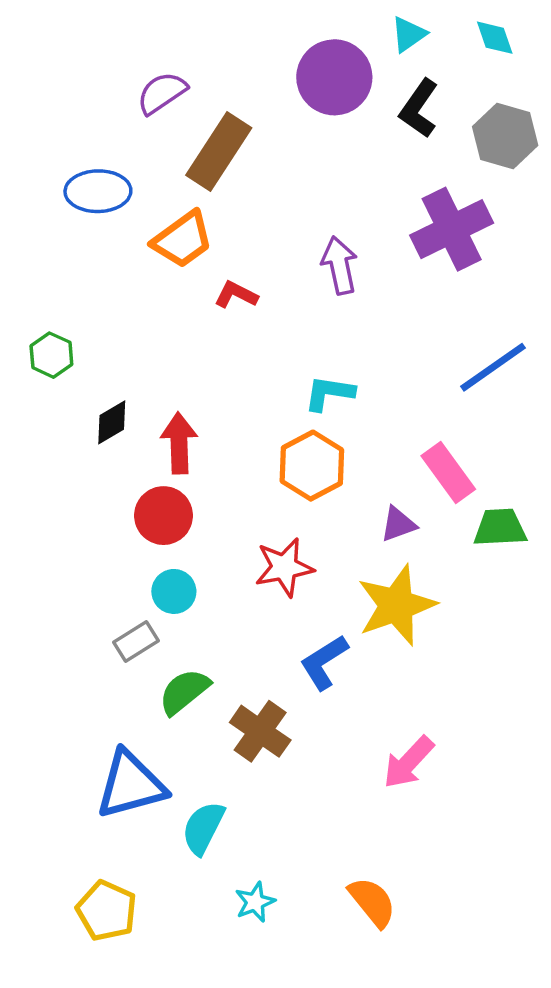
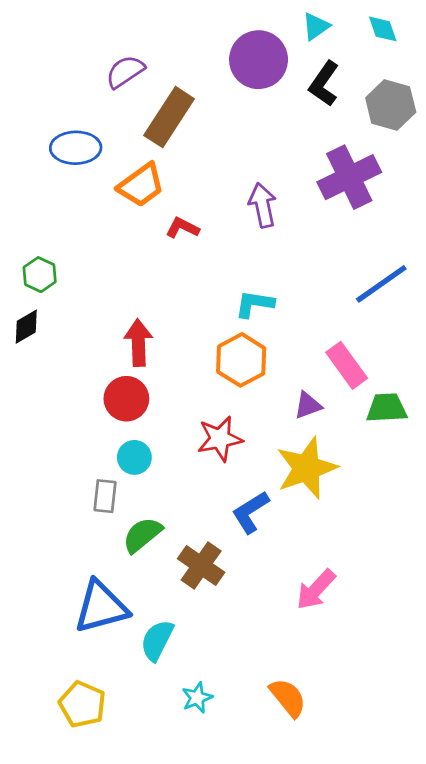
black diamond: (112, 422) -> (26, 327), moved
gray rectangle: (136, 642) -> (105, 496), turned -52

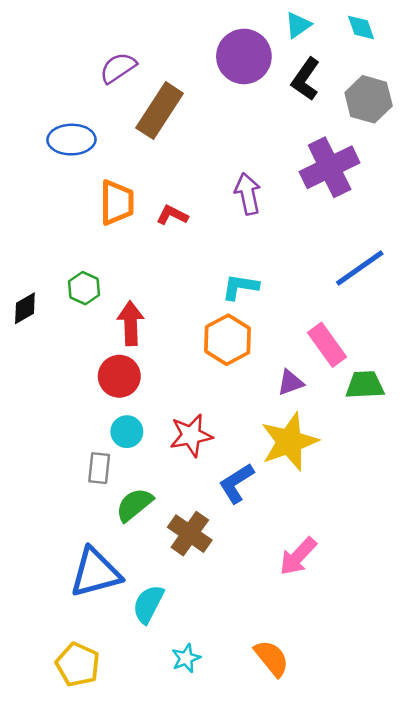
orange trapezoid: (141, 185) -> (117, 203), moved, turned -54
green hexagon: (40, 275) -> (84, 288), moved
red star: (220, 439) -> (191, 435), moved

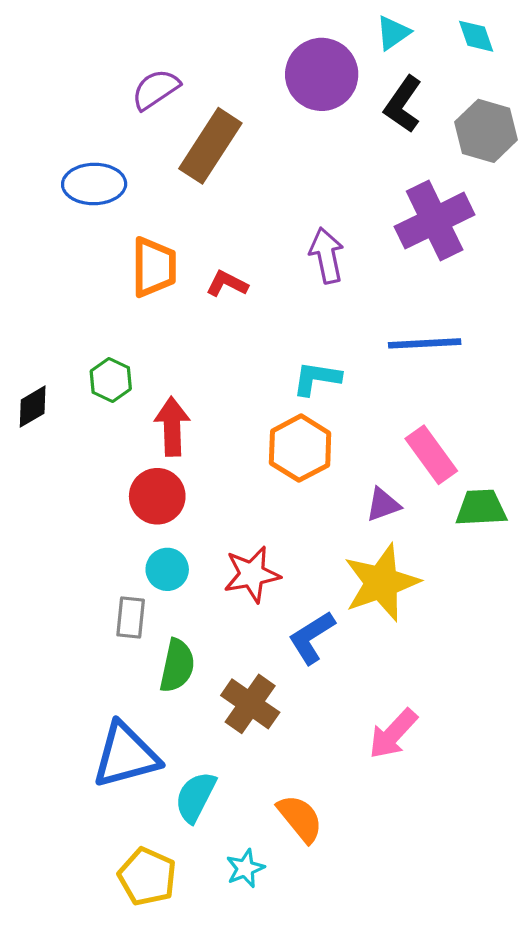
blue line: (360, 268) -> (425, 343), moved, turned 32
green semicircle: (134, 505) -> (177, 666), turned 141
orange semicircle: (272, 658) -> (300, 818), moved
yellow pentagon: (78, 665) -> (147, 877), moved

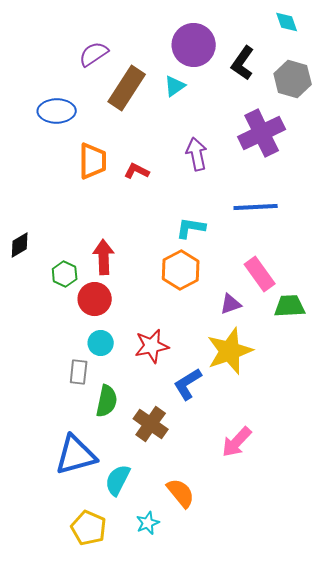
cyan triangle: (393, 33) -> (175, 86), moved
green hexagon: (111, 380) -> (65, 274), moved

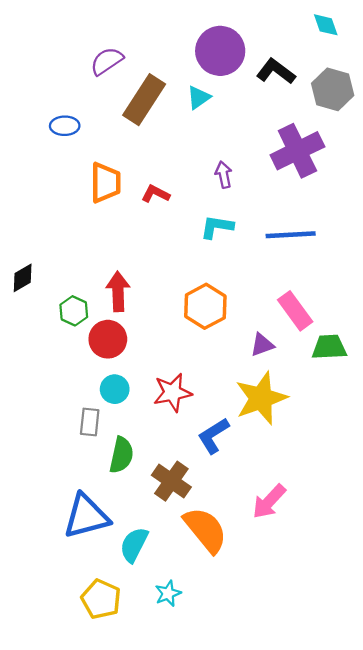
black L-shape: (243, 63) -> (276, 71), turned 92
blue ellipse: (57, 111) -> (65, 126), size x0.7
purple arrow: (197, 154) -> (224, 175), size x0.7
cyan L-shape: (191, 228) -> (217, 227), moved
orange semicircle: (181, 493) -> (205, 530), moved, size x1.4

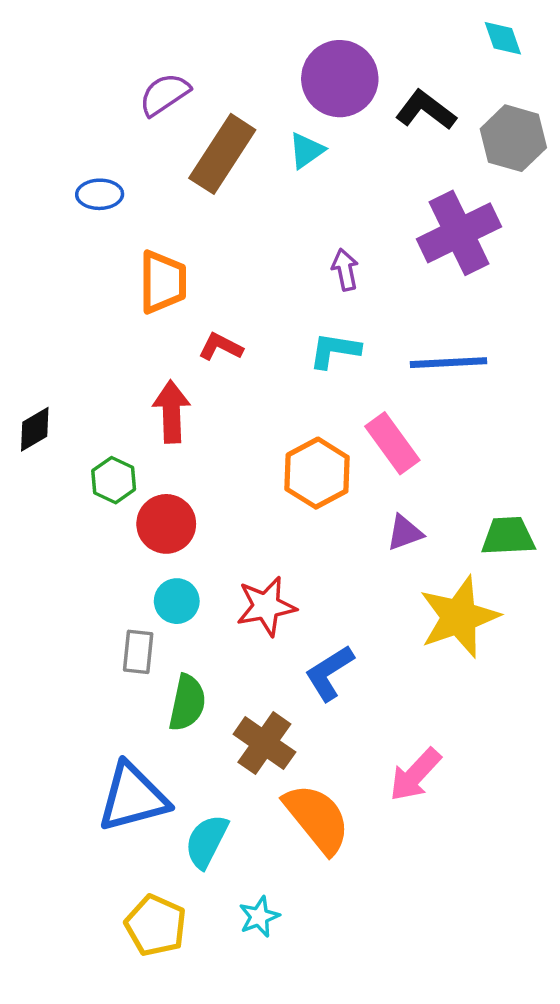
red L-shape: (156, 194) -> (221, 347), moved
red arrow: (118, 292) -> (171, 412), moved
pink rectangle: (295, 311) -> (392, 443), moved
yellow star: (261, 398) -> (459, 617), moved

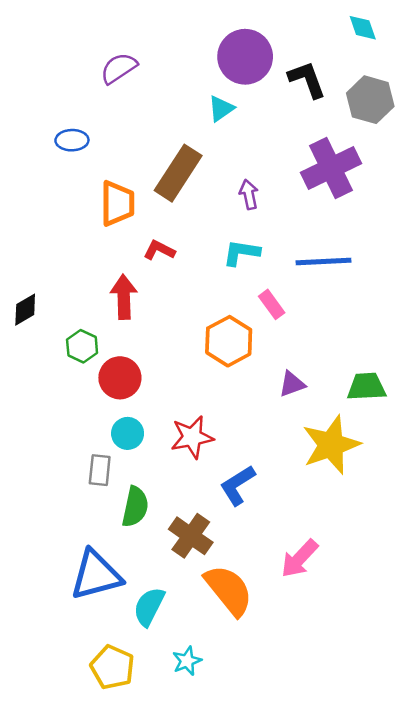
black L-shape: (426, 110) -> (307, 79), turned 33
brown rectangle: (222, 154) -> (178, 173), moved
pink rectangle: (392, 443) -> (272, 304), moved, size x0.7

